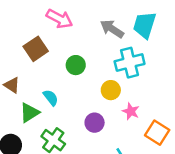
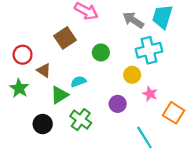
cyan semicircle: (51, 98) -> (78, 82), turned -72

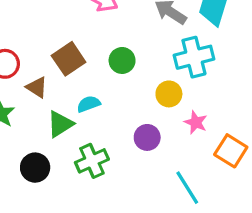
brown square: (65, 38) -> (69, 59), moved
green cross: (81, 120) -> (92, 161), turned 30

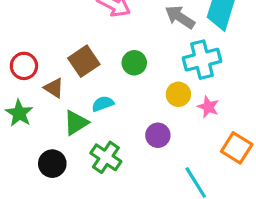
pink star: (196, 122) -> (208, 107), moved
green cross: (92, 161) -> (106, 157), turned -32

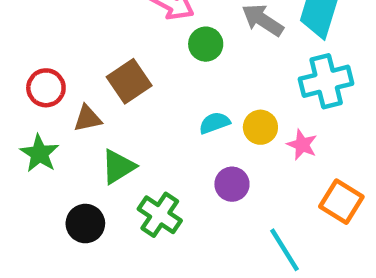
cyan cross: (202, 60) -> (326, 81), moved
green circle: (134, 63) -> (206, 44), moved
brown triangle: (54, 88) -> (88, 118), turned -45
cyan semicircle: (103, 104) -> (214, 123), moved

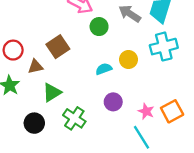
yellow circle: (260, 127) -> (128, 60), moved
pink star: (302, 145) -> (146, 111), moved
orange square: (341, 202) -> (172, 111), turned 30

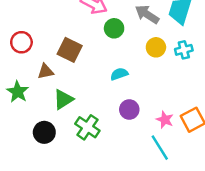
brown square: (58, 47) -> (70, 50), turned -30
cyan cross: (164, 47) -> (184, 50), size x0.6
red circle: (13, 50) -> (21, 42), moved
yellow circle: (128, 60) -> (156, 47), moved

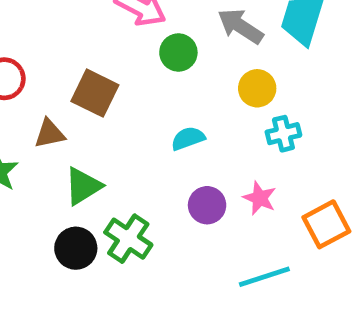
cyan cross: (184, 50) -> (283, 134), moved
pink star: (165, 120) -> (260, 198), moved
black circle: (44, 132) -> (76, 248), moved
cyan line: (160, 148) -> (264, 277), turned -76

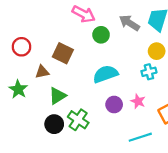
yellow circle: (257, 88) -> (157, 51), moved
cyan semicircle: (188, 138) -> (105, 74), size x1.6

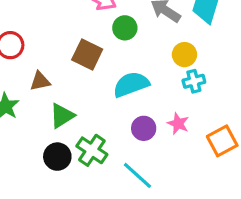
yellow circle: (157, 51) -> (184, 55), moved
brown square: (63, 53) -> (87, 55), moved
cyan line: (140, 137) -> (137, 175), moved, turned 60

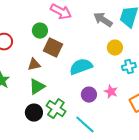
green circle: (125, 28) -> (40, 31), moved
brown triangle: (40, 81) -> (34, 65), moved
cyan cross: (194, 81) -> (129, 67), moved

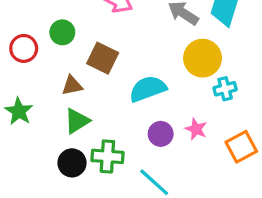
green circle: (40, 31) -> (62, 32), moved
yellow circle: (115, 48) -> (203, 58), size x1.5
green cross: (56, 109) -> (107, 156), turned -30

